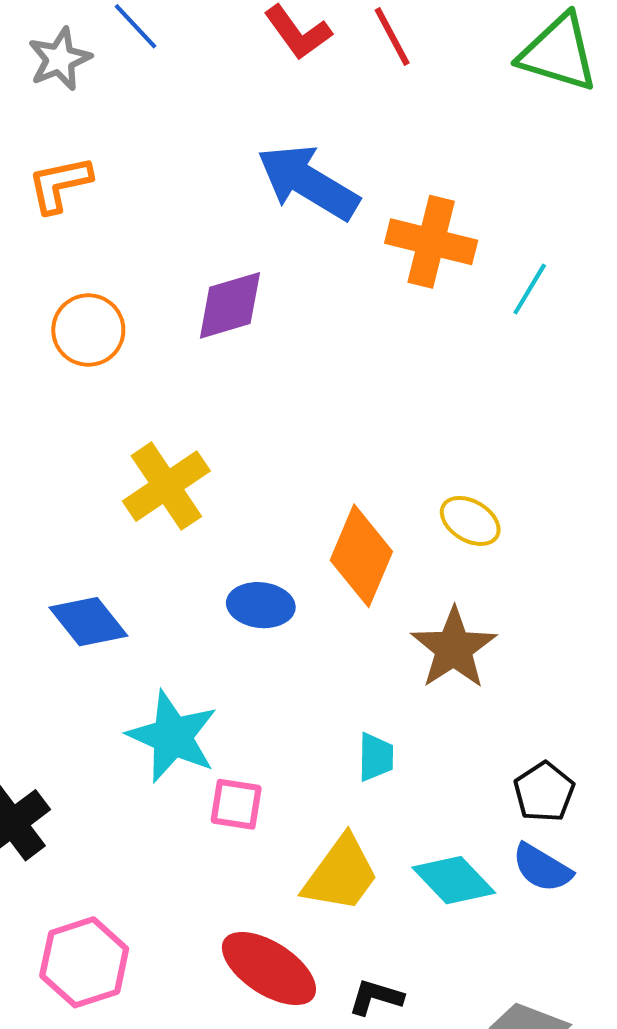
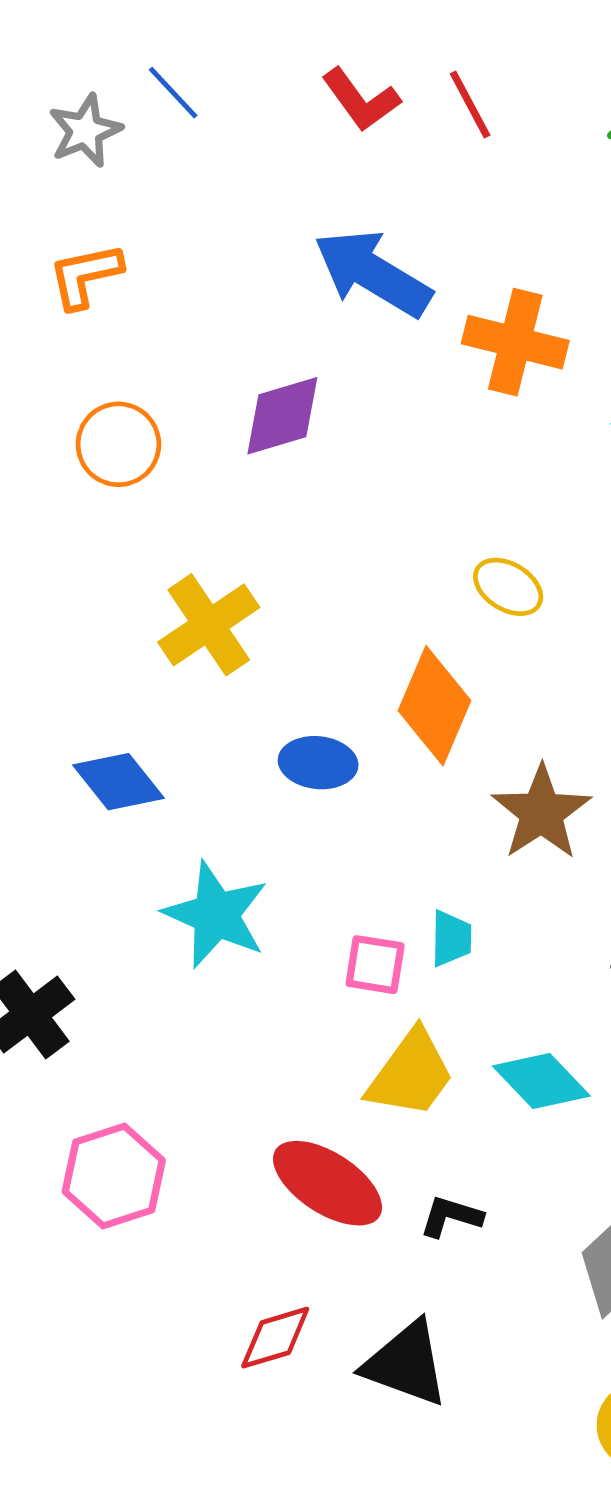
yellow ellipse: (470, 521) -> (508, 587), moved
pink square: (236, 804) -> (375, 965), moved

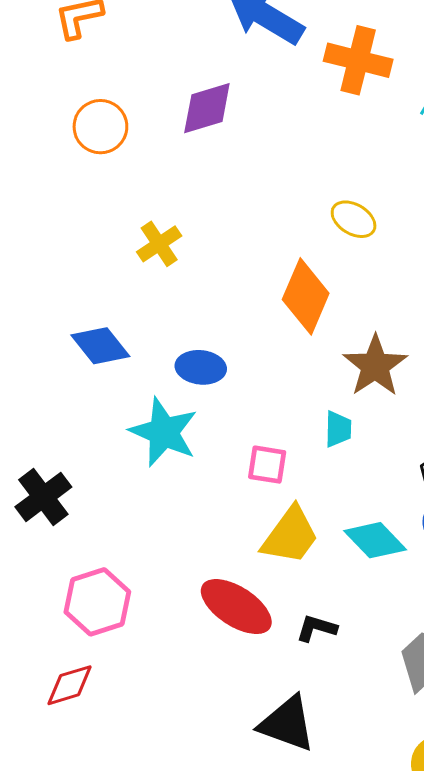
yellow cross: (209, 625) -> (159, 244), size x0.7
blue ellipse: (318, 763) -> (201, 367), moved
cyan trapezoid: (451, 938) -> (338, 429), moved
red diamond: (275, 1338) -> (70, 685), moved

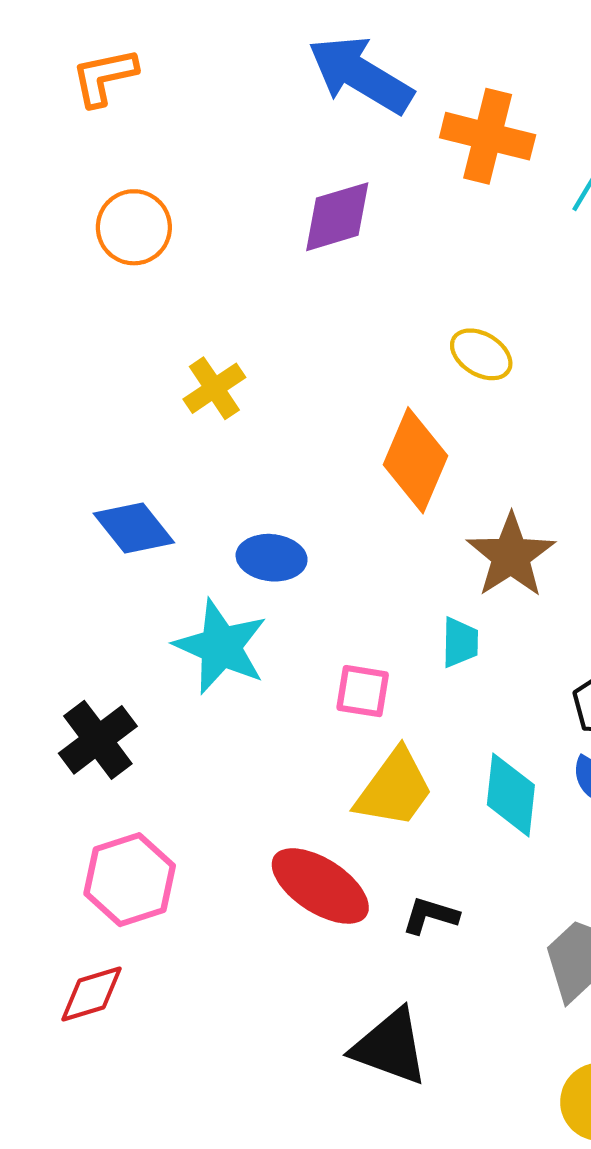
purple diamond: (207, 108) -> (337, 217), moved
black cross: (43, 497) -> (98, 740), moved
cyan diamond: (375, 540) -> (511, 795), turned 50

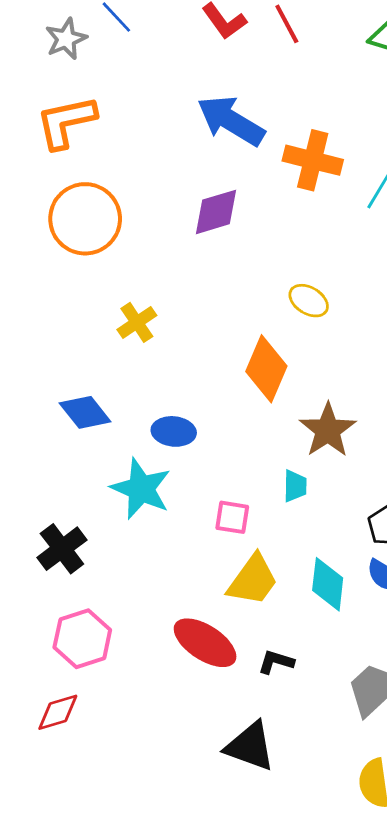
orange L-shape: (104, 77) -> (66, 122), size x1.4
orange circle: (134, 227) -> (85, 219), size x1.5

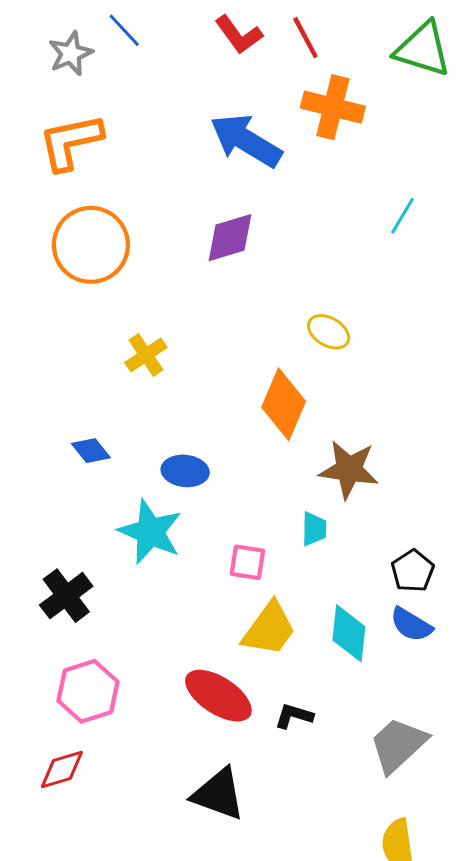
orange cross: (313, 160) -> (333, 107), moved
blue diamond: (85, 412) -> (91, 451), size x0.7
brown star: (328, 430) -> (349, 469), turned -30
black triangle: (250, 746) -> (218, 794), moved

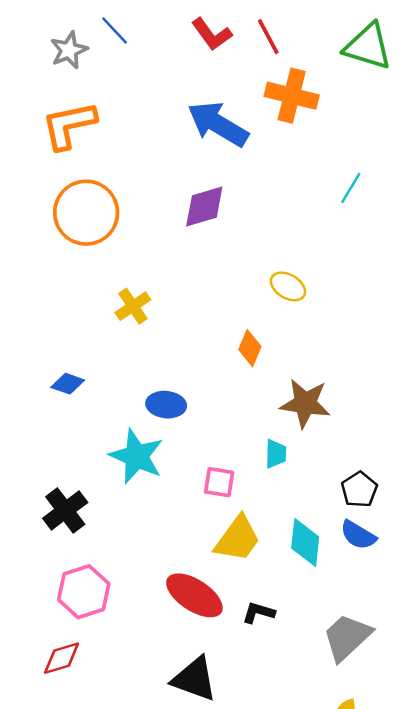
orange diamond: (284, 404) -> (250, 348), size x0.6
blue diamond: (91, 451) -> (68, 384), moved, turned -32

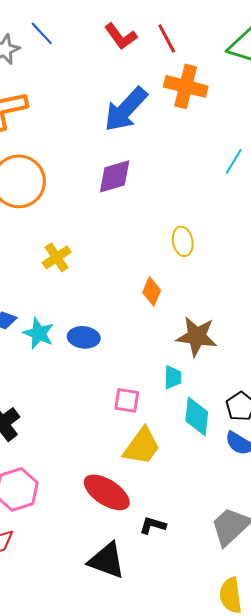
blue arrow: (218, 124) -> (126, 109), turned -78
yellow ellipse: (288, 286) -> (183, 241), turned 48
cyan star: (137, 456) -> (39, 333), moved, size x0.7
cyan diamond: (305, 542) -> (197, 416), moved
black L-shape: (258, 613) -> (153, 525), moved

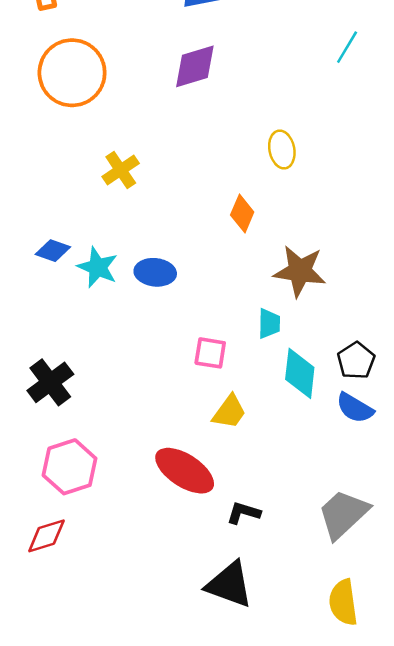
yellow trapezoid: (142, 446) -> (229, 412), size x0.7
black triangle: (107, 560) -> (229, 585), moved

